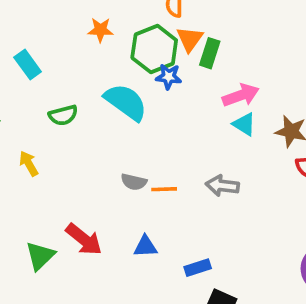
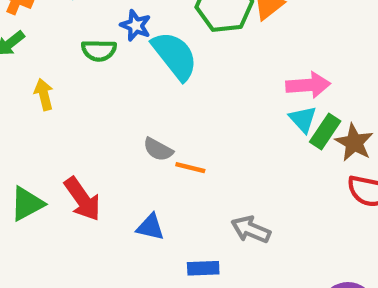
green rectangle: (210, 53) -> (325, 131), moved
blue star: (169, 77) -> (136, 25), moved
gray arrow: (222, 186) -> (251, 230), moved

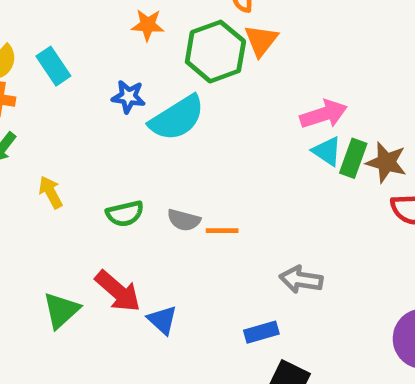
green semicircle: (99, 50) -> (125, 214), moved
cyan semicircle: (175, 56) -> (177, 118), turned 110
blue triangle: (150, 227) -> (162, 320), moved, turned 44

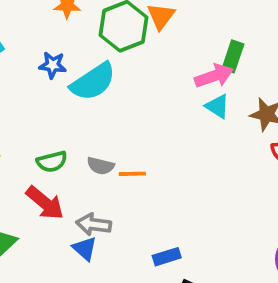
green rectangle: (353, 158) -> (233, 56), moved
gray arrow: (301, 280) -> (94, 224), moved
red arrow: (118, 291) -> (45, 203), moved

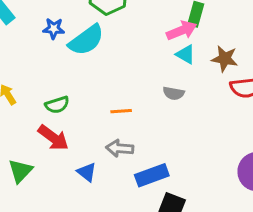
gray semicircle: (101, 166) -> (174, 93), moved
gray arrow: (94, 224) -> (120, 148), moved
blue rectangle: (167, 257) -> (152, 175), size x1.5

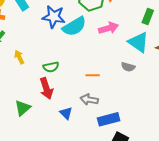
blue star: (54, 29) -> (54, 17), size x1.6
pink arrow: (182, 30) -> (108, 28), moved
cyan triangle: (186, 54) -> (138, 42), size x1.6
red arrow: (53, 138) -> (46, 88), turned 30

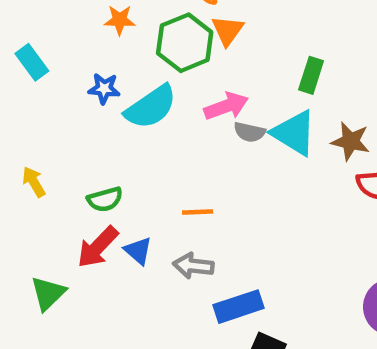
blue star: (54, 17) -> (104, 89), size x0.6
gray semicircle: (128, 67) -> (249, 132), moved
red arrow: (46, 88) -> (98, 247), turned 65
blue triangle: (66, 113) -> (138, 251), moved

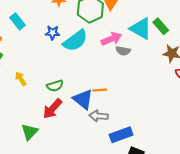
green rectangle: (311, 75) -> (161, 26), moved, turned -56
cyan triangle: (294, 133) -> (141, 29), moved
blue triangle: (138, 251) -> (83, 99), moved, size x1.5

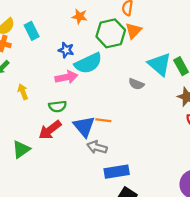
pink arrow: (111, 39) -> (66, 77), moved

